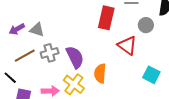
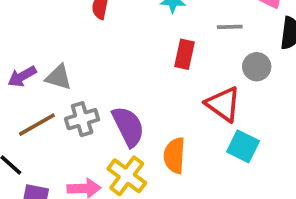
red rectangle: (106, 18) -> (185, 54), size x0.7
cyan square: (151, 75) -> (243, 146), moved

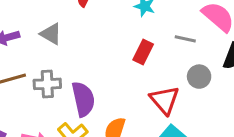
gray triangle: (59, 77) -> (51, 34), moved

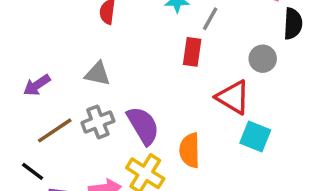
gray triangle: (51, 34) -> (98, 74), moved
gray line: (185, 39) -> (210, 19), moved, turned -55

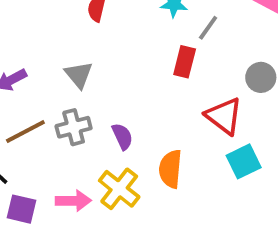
gray triangle: (98, 74) -> (79, 75), turned 32
purple semicircle: (143, 126) -> (122, 136), size x0.6
cyan square: (255, 136) -> (244, 161), turned 36

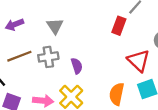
orange semicircle: (170, 169) -> (117, 94), moved

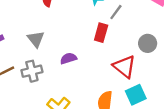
purple semicircle: (77, 66) -> (68, 58), moved, turned -84

